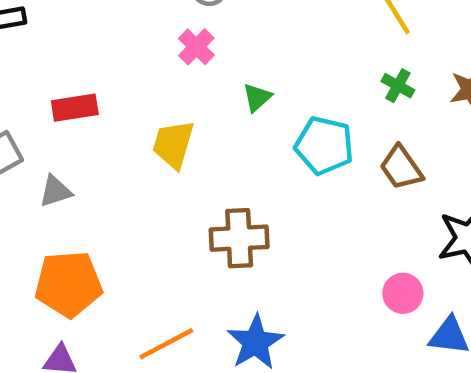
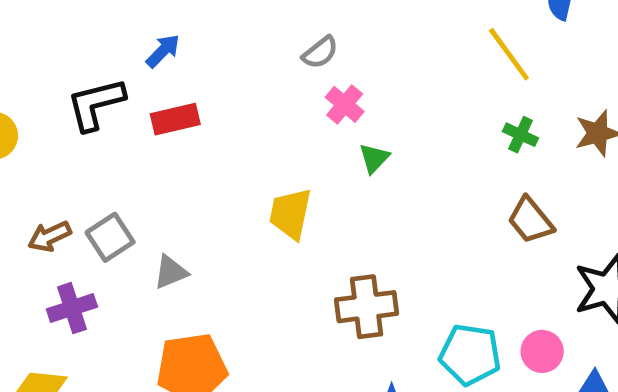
pink cross: (196, 47) -> (345, 104), moved
red rectangle: (75, 108) -> (175, 119), moved
cyan pentagon: (324, 145) -> (470, 355), moved

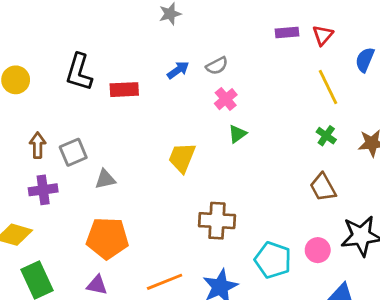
blue arrow: (163, 51) -> (178, 70), moved
black L-shape: (96, 104) -> (79, 72), turned -69
brown arrow: (50, 236) -> (38, 145), turned 105
pink circle: (542, 351) -> (318, 250), moved

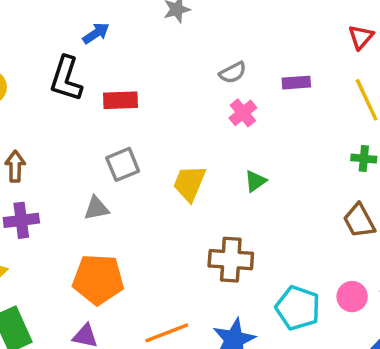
purple rectangle: (287, 32) -> (296, 83), moved
blue arrow: (178, 70) -> (96, 33), moved
green triangle: (237, 134) -> (255, 181), moved
green cross: (326, 136) -> (364, 159), turned -30
gray square: (73, 152) -> (123, 164), moved

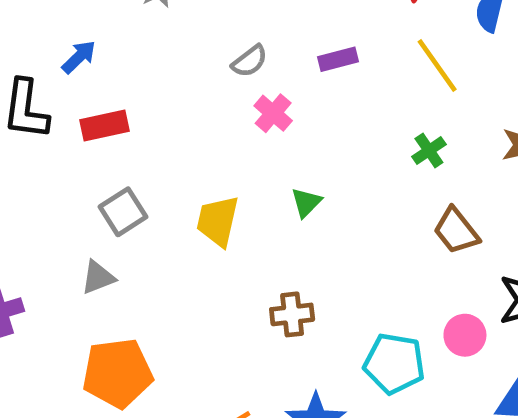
blue arrow: (96, 33) -> (79, 57), moved
green cross: (364, 159) -> (429, 150), moved, turned -30
brown cross: (231, 260) -> (292, 314), size x0.7

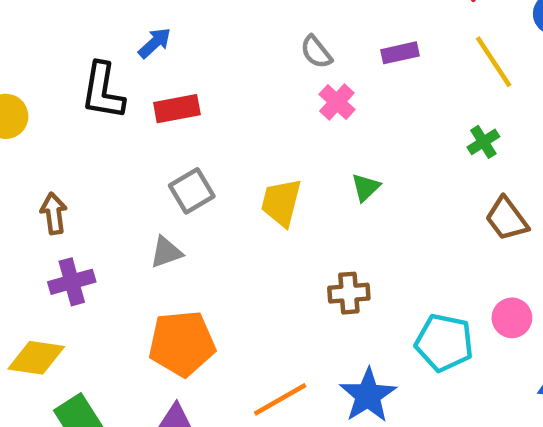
gray semicircle: (250, 61) -> (316, 52), turned 87

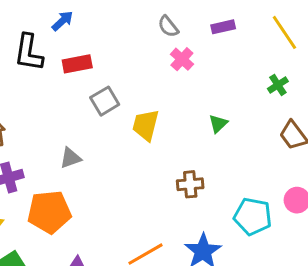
green triangle: (366, 187) -> (218, 124), moved
gray square: (192, 191) -> (105, 101), moved
orange pentagon: (182, 343) -> (49, 212), moved

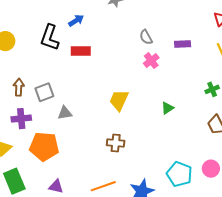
gray square: (105, 101) -> (44, 92), moved
brown cross: (190, 184) -> (116, 143), moved

